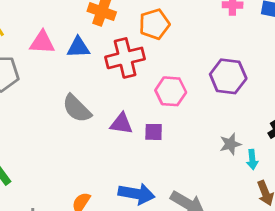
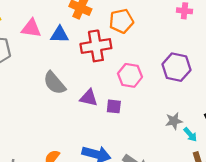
cyan arrow: (252, 159) -> (190, 135), turned -40

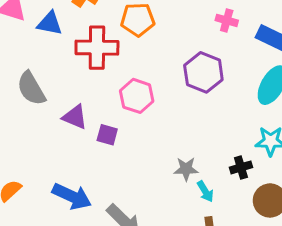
purple hexagon: (176, 67) -> (203, 72), moved

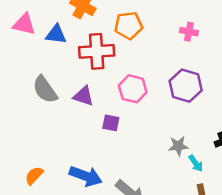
pink cross: (227, 20) -> (189, 32), moved
purple hexagon: (203, 72) -> (186, 86), moved
purple triangle: (75, 117) -> (83, 96), moved

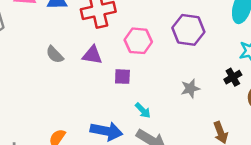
gray semicircle: (45, 89) -> (55, 55), size x0.7
cyan arrow: (196, 163) -> (143, 110), moved

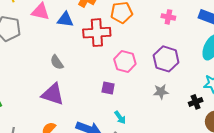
purple triangle: (92, 55) -> (53, 94), moved, size x1.4
gray star: (190, 88) -> (161, 92), moved

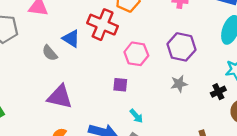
blue triangle: (65, 20) -> (71, 38), moved, turned 30
red cross: (97, 33) -> (103, 25), turned 32
gray semicircle: (57, 62) -> (50, 53), moved

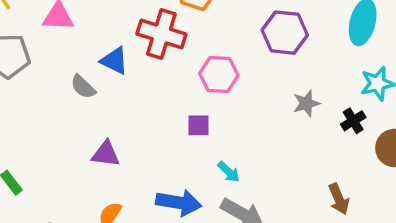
purple hexagon: (181, 47) -> (285, 33), moved
gray star: (179, 84) -> (306, 103), moved
purple triangle: (60, 97) -> (106, 154), size x0.7

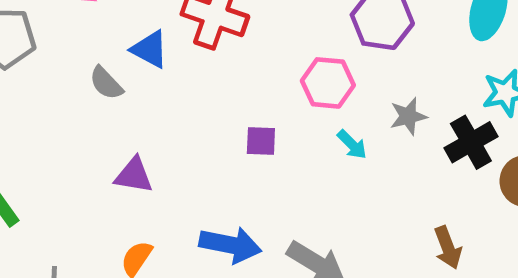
pink hexagon: (219, 75) -> (328, 83), moved
black cross: (353, 121) -> (471, 142), size x1.5
cyan arrow: (229, 172) -> (352, 144), moved

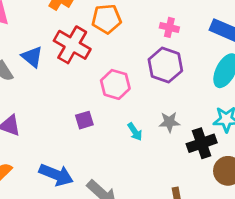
pink hexagon: (328, 83) -> (115, 84), moved
purple square: (261, 141) -> (84, 120), turned -30

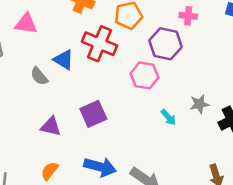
purple hexagon: (165, 65) -> (166, 44), moved
purple square: (84, 120) -> (93, 114), moved, size x1.5

